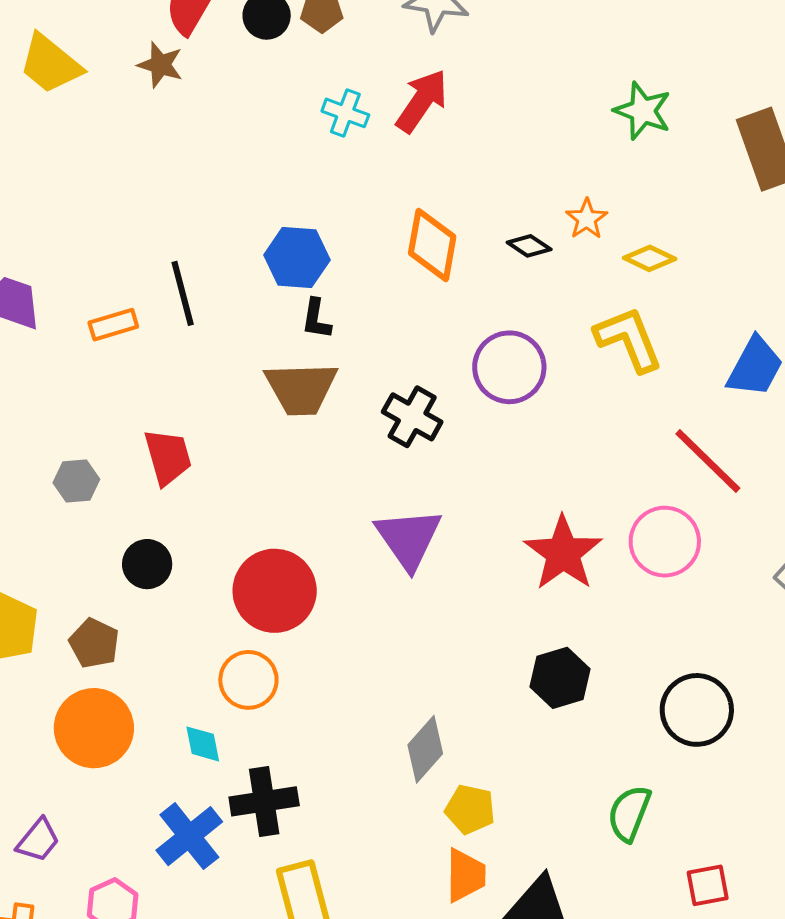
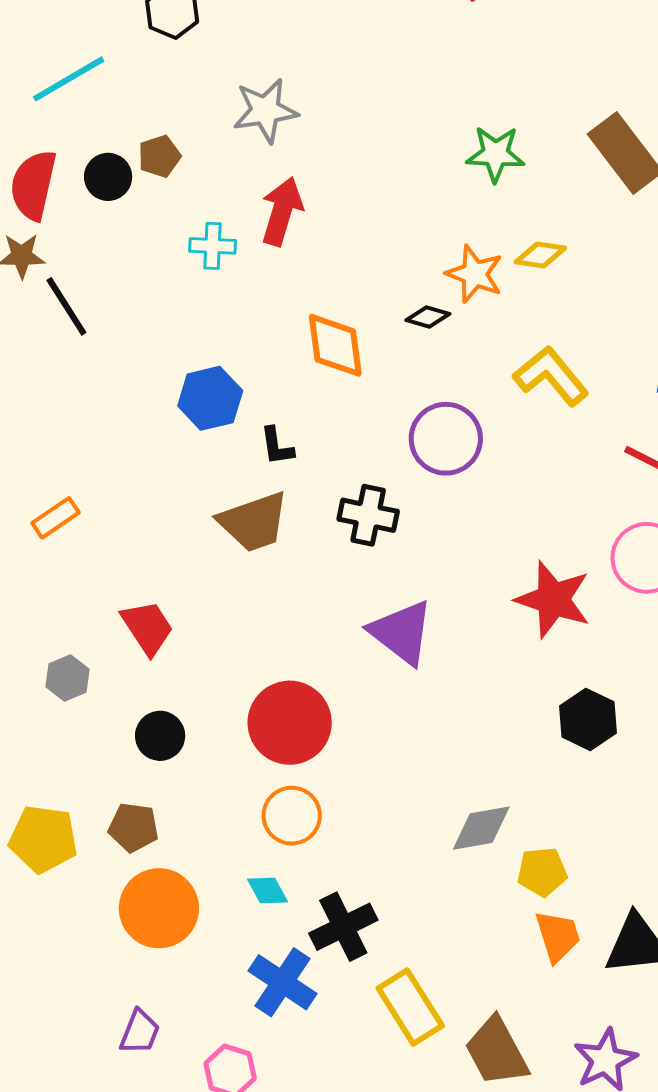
orange star: (587, 219) -> (475, 274), size x1.4
yellow diamond: (650, 258) -> (540, 255), moved
black line: (183, 293) -> (66, 306), moved
black L-shape: (316, 319) -> (277, 446), moved
gray diamond: (425, 749) -> (481, 828), turned 56

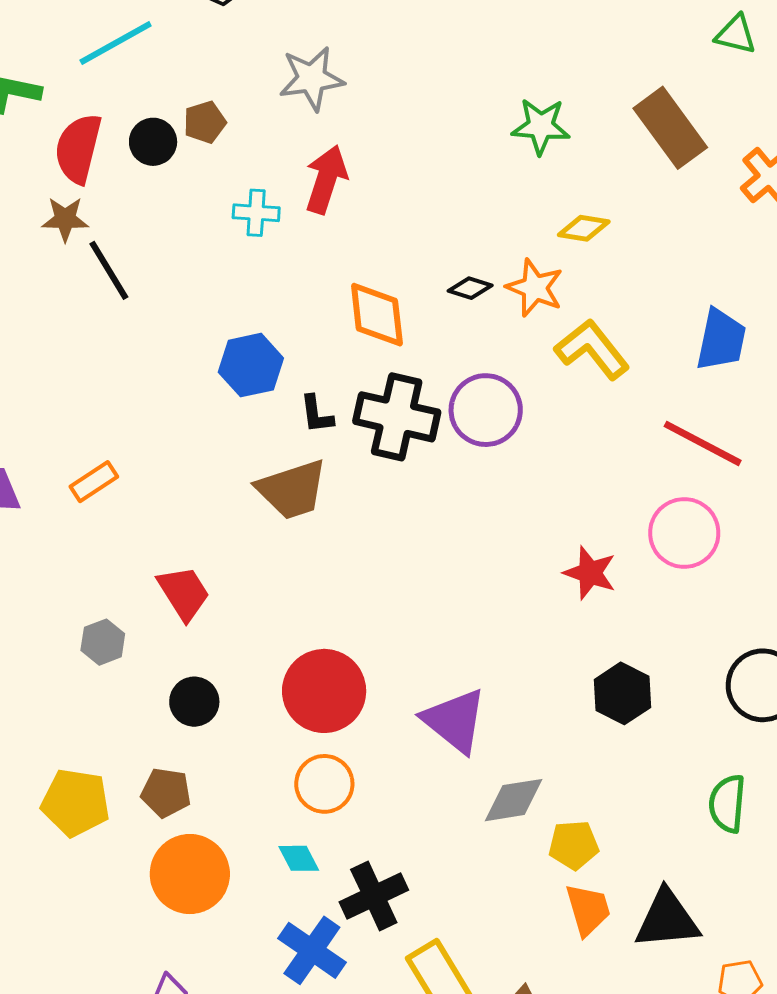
orange star: (475, 274) -> (535, 288), moved
black cross: (368, 515) -> (397, 417), moved, size x1.4
red star: (553, 599) -> (590, 573), size x0.7
purple triangle: (402, 632) -> (455, 721), moved

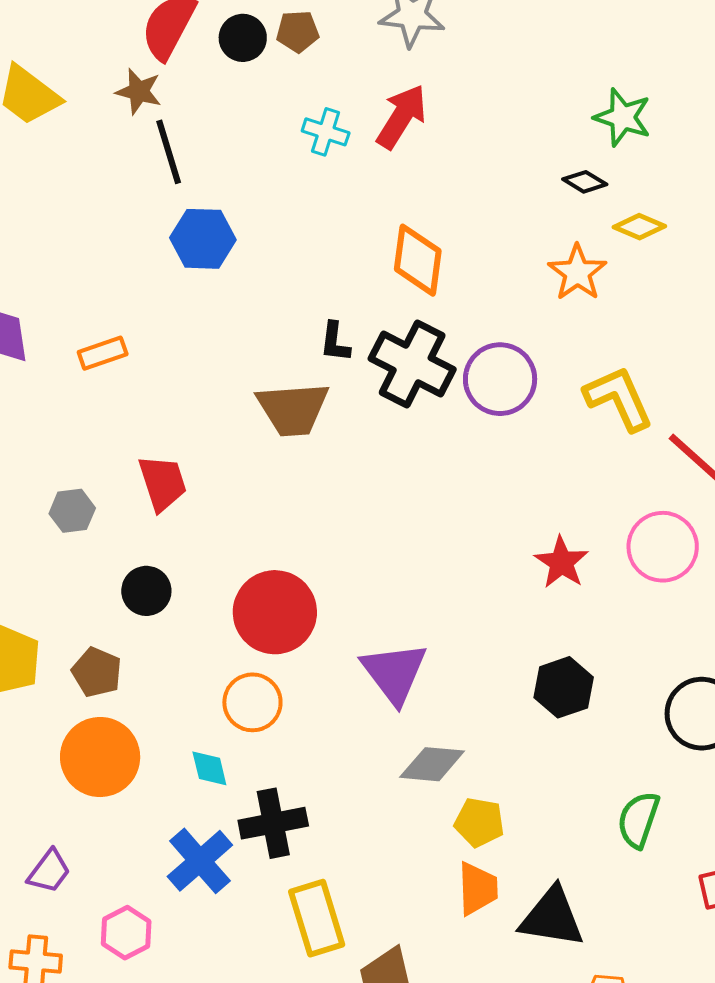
black diamond: (470, 288) -> (585, 182), moved
yellow L-shape: (592, 349) -> (619, 398), moved
blue hexagon: (251, 365) -> (203, 239), moved

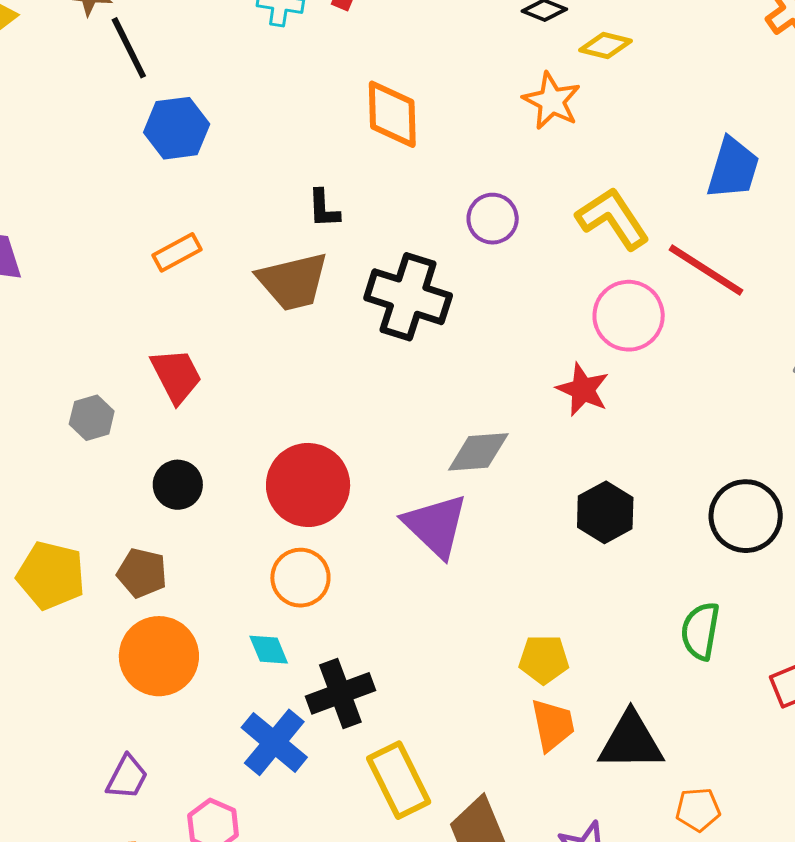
orange rectangle: (103, 353) -> (177, 252), moved
black cross: (412, 364) -> (408, 297), moved
purple circle: (500, 379) -> (493, 219), size x0.7
pink circle: (663, 547) -> (629, 316), moved
gray diamond: (432, 764) -> (478, 452), moved

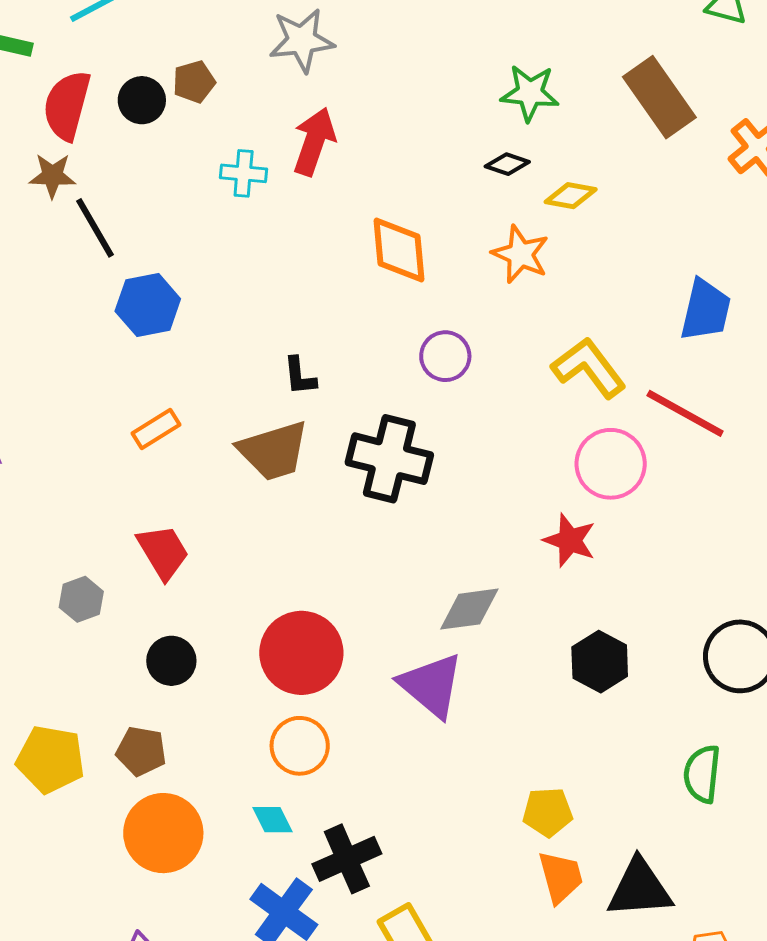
orange diamond: (392, 114) -> (399, 250), moved
purple circle: (493, 219) -> (445, 356), moved

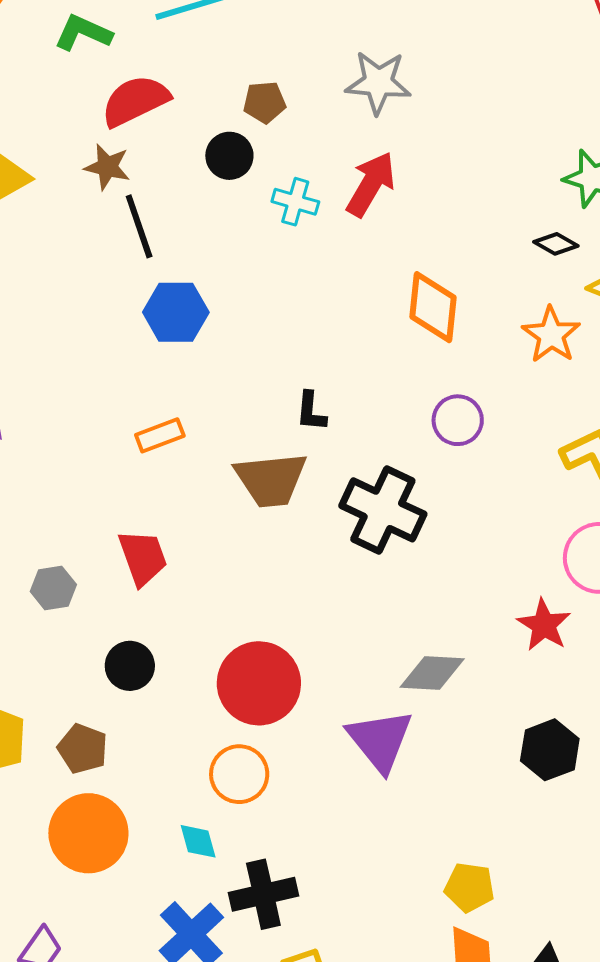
black circle: (142, 100) -> (229, 156), moved
red semicircle: (67, 105) -> (135, 101), turned 38

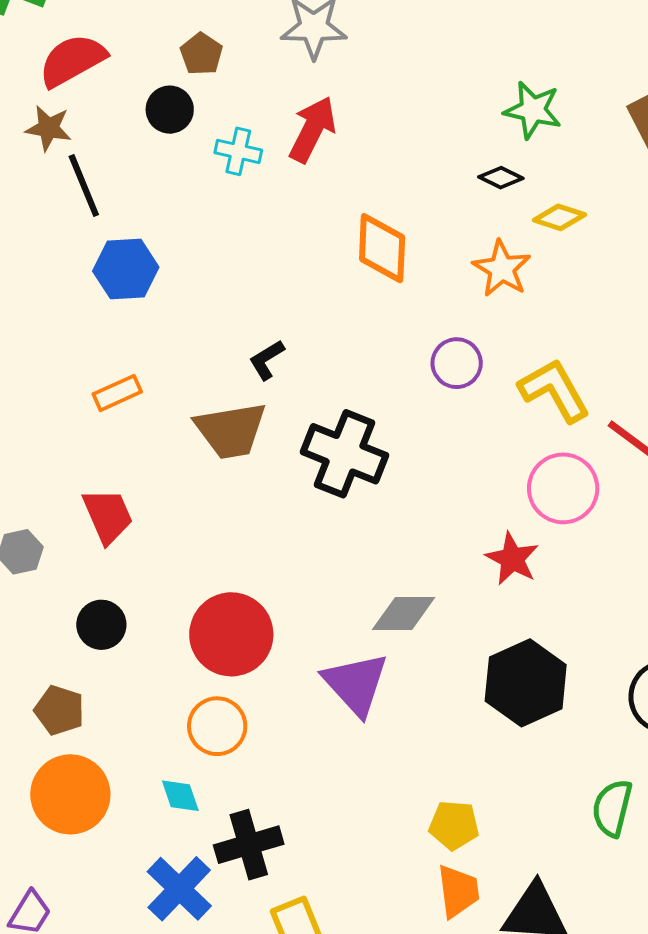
brown pentagon: (264, 102) -> (201, 54), turned -30
black L-shape: (311, 411) -> (267, 360), turned 57
purple circle: (458, 420) -> (457, 363), moved
black hexagon: (550, 750) -> (526, 683), size x1.4

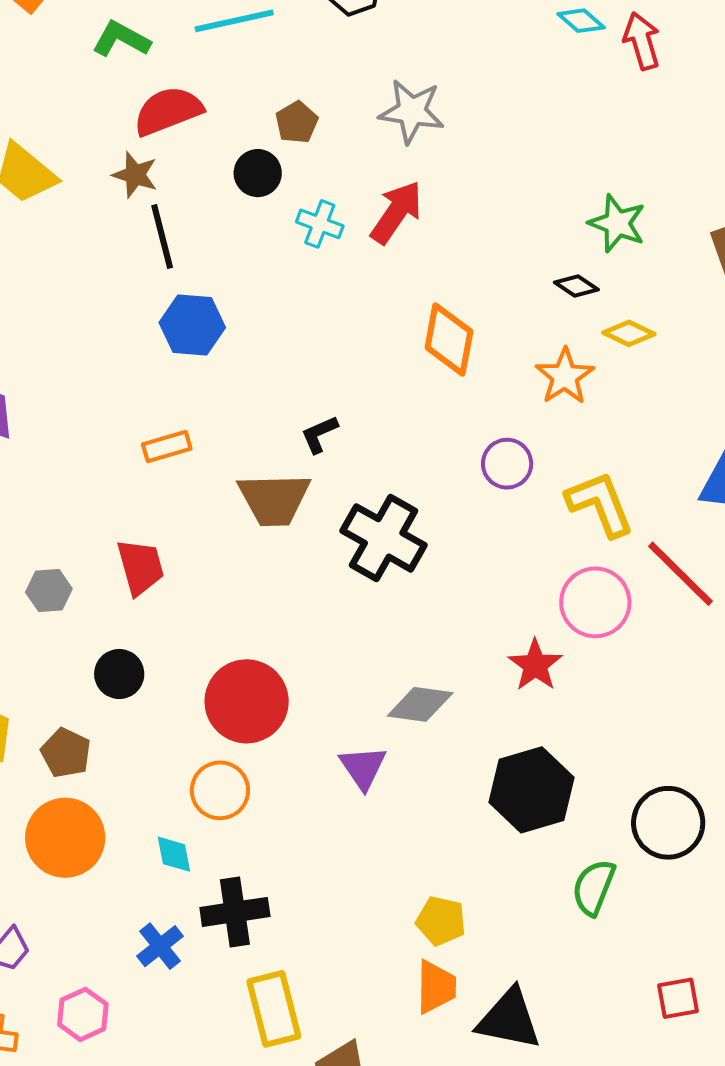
purple triangle: (356, 684) -> (363, 767), size x0.7
green semicircle: (612, 808) -> (594, 887), moved
blue cross: (179, 889) -> (160, 946), size x0.7

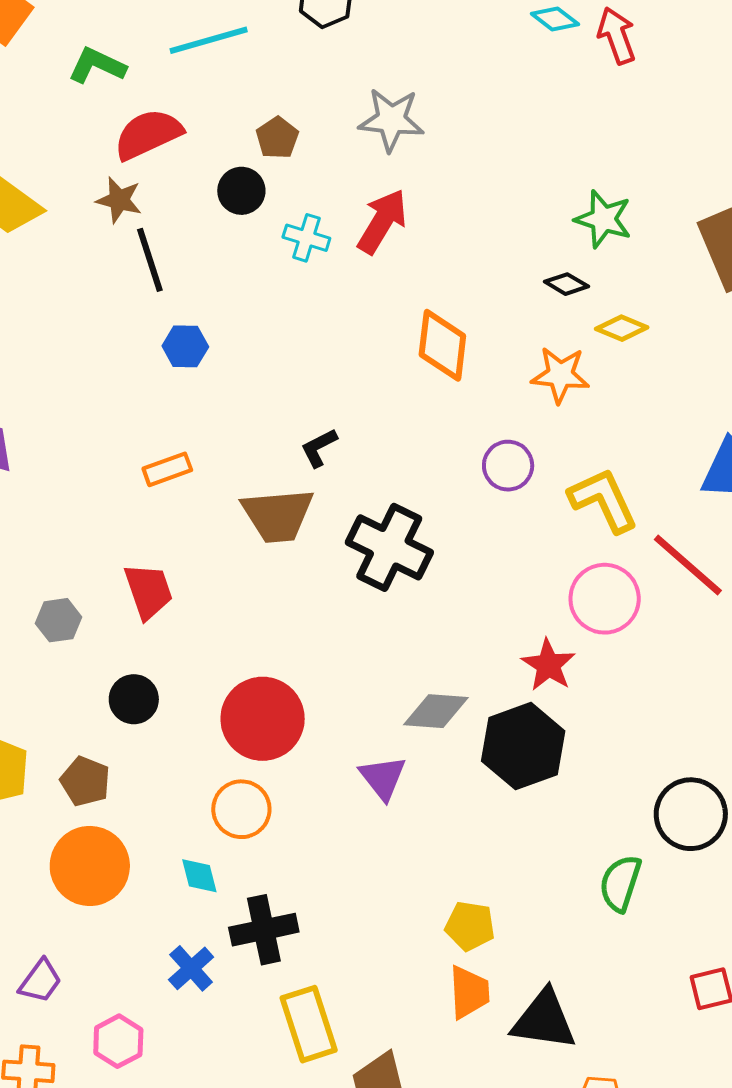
blue hexagon: (192, 325) -> (185, 346), size x0.7
orange star: (565, 376) -> (560, 375), turned -30
black hexagon: (532, 790) -> (523, 746), moved

